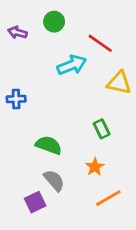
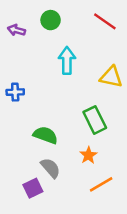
red line: (100, 43) -> (105, 21), moved
cyan arrow: (72, 65) -> (67, 61), turned -68
green rectangle: (102, 129) -> (95, 120), size x1.5

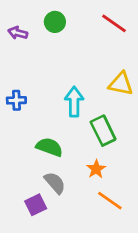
cyan arrow: (67, 61) -> (74, 102), moved
orange line: (101, 184) -> (110, 201), turned 65

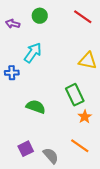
cyan arrow: (74, 102) -> (33, 53), moved, turned 35
orange star: (96, 169) -> (85, 117), moved
gray semicircle: (55, 183) -> (51, 156), moved

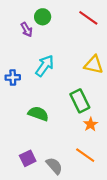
purple arrow: (13, 24) -> (27, 30), moved, turned -136
cyan arrow: (33, 53) -> (45, 66), moved

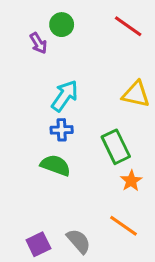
blue cross: (13, 77) -> (62, 130), moved
purple square: (28, 158) -> (38, 244), moved

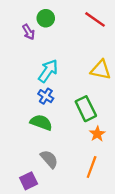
blue cross: (62, 130) -> (46, 96), turned 35
orange line: (123, 226) -> (92, 167), turned 75
gray semicircle: (79, 241) -> (49, 159), moved

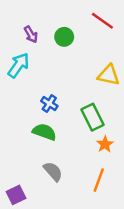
green circle: (46, 18) -> (64, 37), moved
cyan arrow: (48, 71) -> (18, 65), moved
purple square: (29, 181) -> (16, 195), moved

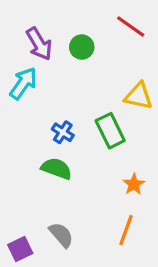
purple arrow: (31, 34) -> (39, 44), size x1.5
green rectangle: (93, 117) -> (110, 131), moved
gray semicircle: (53, 171) -> (61, 235), moved

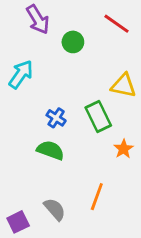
purple arrow: (39, 44) -> (38, 19), moved
orange star: (134, 184) -> (124, 149), moved
orange line: (126, 230) -> (97, 197), moved

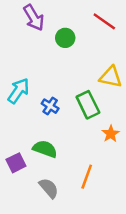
cyan arrow: (21, 74) -> (19, 91), moved
green semicircle: (50, 150) -> (45, 149), moved
purple square: (18, 222) -> (16, 163), moved

